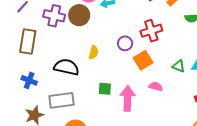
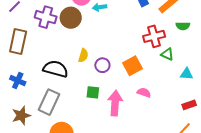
red cross: (151, 31) -> (154, 36), moved
purple circle: (125, 43) -> (102, 65), moved
green triangle: (179, 66) -> (167, 54), moved
gray rectangle: (62, 100) -> (49, 102), turned -60

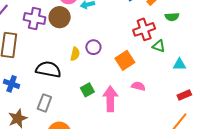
purple circle: (102, 65) -> (93, 47), moved
green square: (93, 92) -> (87, 90), turned -32
gray rectangle: (49, 102) -> (44, 103), size x0.7

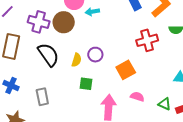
green triangle: (159, 46) -> (164, 104), moved
black semicircle: (48, 69) -> (48, 55), moved, turned 40
green square: (87, 90) -> (86, 84), moved, turned 32
gray rectangle: (44, 103) -> (42, 97), moved, turned -36

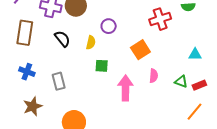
black semicircle: (48, 55) -> (62, 39), size x0.7
purple circle: (95, 55) -> (109, 26), moved
pink semicircle: (137, 97) -> (154, 76), turned 80

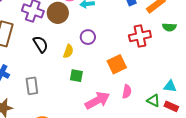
cyan triangle: (195, 54) -> (170, 86), moved
red rectangle: (199, 85) -> (171, 106), turned 40
pink arrow: (125, 88) -> (97, 100), turned 55

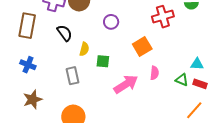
yellow semicircle: (68, 51) -> (84, 49), moved
gray rectangle: (32, 86) -> (72, 76), moved

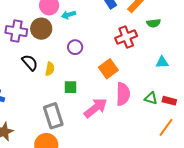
yellow semicircle: (84, 49) -> (50, 69), moved
cyan triangle: (197, 64) -> (162, 62), moved
pink semicircle: (154, 73) -> (123, 94), size x1.6
gray rectangle: (72, 76) -> (53, 116), moved, size x1.4

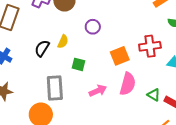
red cross: (126, 37) -> (150, 46), moved
black semicircle: (30, 63) -> (42, 48), moved, turned -120
pink arrow: (96, 108) -> (98, 91), size x0.7

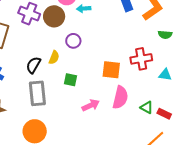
purple circle: (93, 27) -> (73, 41), moved
orange square: (120, 56) -> (111, 70), turned 30
gray rectangle: (55, 88) -> (37, 93), moved

